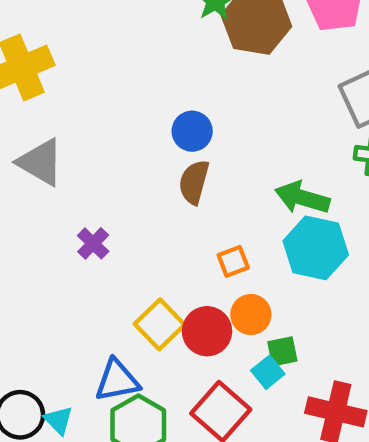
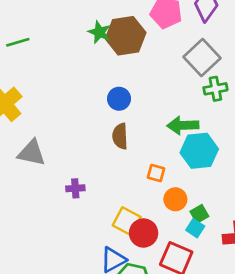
blue circle: (192, 131) -> (119, 99), moved
purple cross: (93, 243) -> (75, 188), turned -30
orange square: (233, 261) -> (156, 173), turned -36
red circle: (207, 331) -> (144, 233), moved

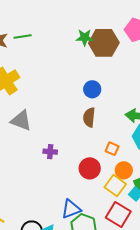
green star: (99, 32) -> (85, 37), turned -30
yellow square: (127, 221) -> (115, 186), moved
red circle: (144, 233) -> (90, 168), moved

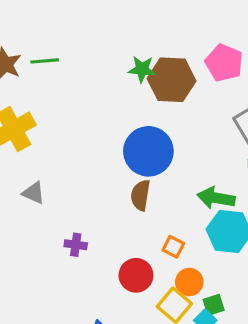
blue circle: (92, 89) -> (148, 151), size x1.8
gray triangle: (21, 121) -> (33, 193), size x0.7

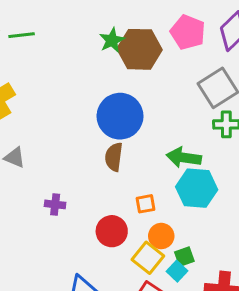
green star: (142, 69) -> (112, 40), turned -30
orange square: (173, 247) -> (145, 204), turned -36

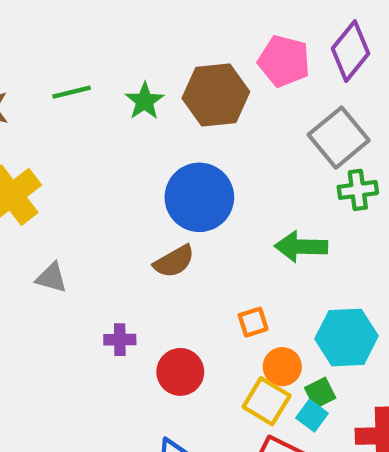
green line: (22, 35) -> (72, 92), moved
green star: (112, 40) -> (145, 101), moved
brown semicircle: (114, 157) -> (174, 261), moved, turned -120
cyan hexagon: (197, 188) -> (347, 337), moved
red circle: (112, 231) -> (180, 372), moved

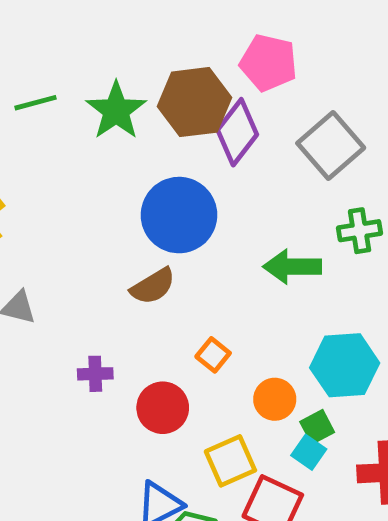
purple diamond: (350, 51) -> (237, 132), moved
green star: (145, 101) -> (116, 111), size x1.4
green cross: (358, 190) -> (360, 231), moved
orange square: (253, 322) -> (213, 355), moved, turned -32
yellow square: (267, 401) -> (230, 461), moved, turned 36

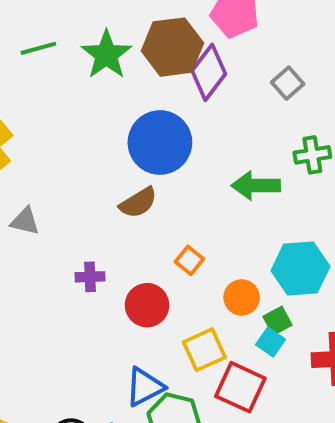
gray square: (331, 146) -> (288, 83), size x0.6

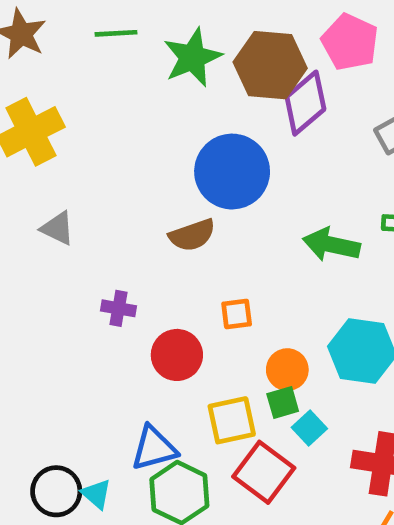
orange square: (189, 260) -> (237, 314), turned 32
green square: (278, 321) -> (283, 402), moved

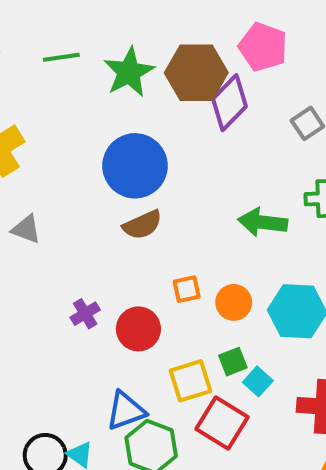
blue circle: (232, 172) -> (135, 166), moved
purple cross: (118, 308) -> (85, 314), moved, turned -36
orange circle: (287, 370) -> (234, 302), moved

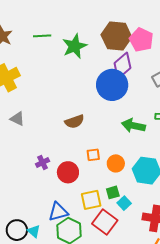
brown hexagon: (196, 73) -> (116, 36), moved
blue circle: (135, 166) -> (112, 85), moved

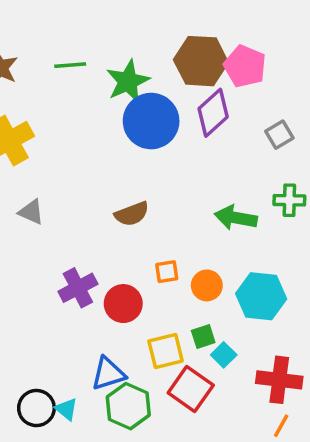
blue circle: (112, 85) -> (151, 121), moved
purple cross: (43, 163) -> (78, 288), size x1.5

